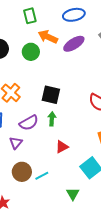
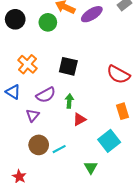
green arrow: (52, 119) -> (69, 101), moved

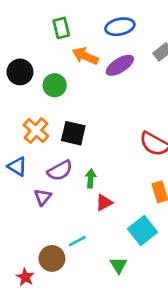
green circle: (48, 22) -> (55, 85), moved
black square: (68, 66) -> (73, 133), moved
brown circle: (39, 145) -> (52, 258), moved

